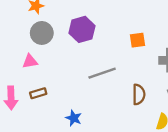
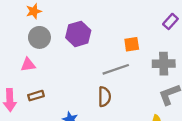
gray line: (102, 73) -> (116, 69), moved
brown semicircle: (139, 94) -> (104, 97), moved

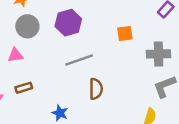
gray line: (116, 69) -> (79, 60), moved

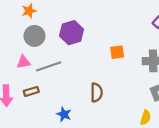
orange square: (125, 34) -> (117, 52), moved
gray line: (79, 60) -> (49, 66), moved

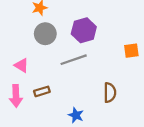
pink triangle: (24, 62) -> (22, 65), moved, turned 40
gray line: (49, 66) -> (74, 60), moved

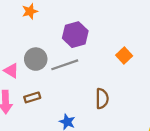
gray circle: (45, 34) -> (36, 59), moved
orange square: (131, 51) -> (124, 56), turned -35

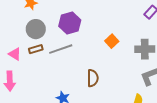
gray circle: (36, 59) -> (36, 29), moved
brown rectangle: (32, 97) -> (36, 49), moved

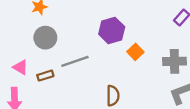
purple hexagon: (70, 23) -> (112, 31), moved
brown rectangle: (36, 49) -> (45, 76), moved

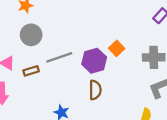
purple hexagon: (112, 31) -> (94, 61), moved

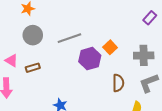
gray line: (59, 57) -> (69, 38), moved
brown semicircle: (95, 90) -> (118, 83), moved

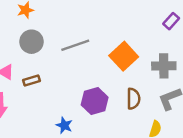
orange square: (110, 47) -> (124, 56), size x1.6
purple hexagon: (90, 59) -> (95, 101), moved

